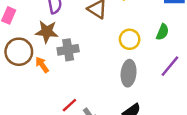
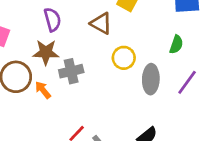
yellow circle: (130, 39) -> (124, 58), moved
gray ellipse: (129, 73) -> (151, 79), moved

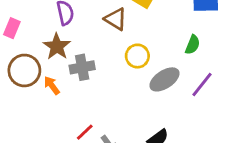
brown star: (46, 52) -> (57, 46), turned 30
gray ellipse: (151, 79) -> (164, 79), turned 52

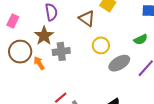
green semicircle: (193, 45) -> (141, 39), turned 40

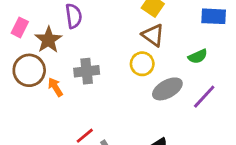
brown triangle: (87, 18) -> (153, 35), moved
brown star: (44, 36) -> (48, 40), moved

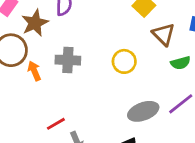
brown triangle: (153, 35) -> (164, 34), moved
gray ellipse: (167, 89) -> (143, 111), moved

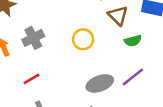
gray cross: (68, 60) -> (33, 38), turned -30
red line: (56, 124) -> (32, 79), moved

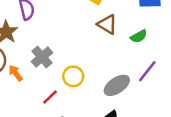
brown triangle: (118, 15) -> (107, 24), moved
yellow circle: (83, 39) -> (73, 76), moved

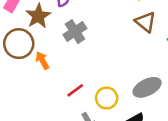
gray cross: (42, 57) -> (75, 32), moved
yellow circle: (73, 76) -> (107, 98), moved

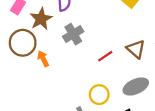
brown triangle: (145, 22) -> (136, 49), moved
red line: (75, 90) -> (105, 56), moved

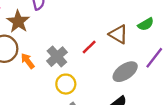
gray cross: (73, 34) -> (57, 57), moved
yellow circle: (99, 95) -> (66, 84), moved

